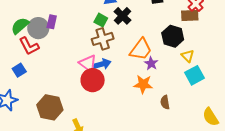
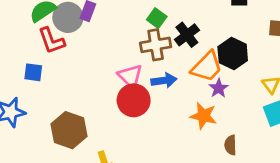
black cross: (122, 16) -> (187, 35), moved
black hexagon: (173, 36) -> (233, 54), moved
blue arrow: (102, 64) -> (164, 80), moved
blue square: (19, 70) -> (33, 72), turned 32

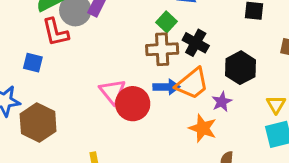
black cross: (187, 35) -> (196, 43), turned -30
orange trapezoid: (207, 67) -> (192, 84), moved
pink triangle: (130, 76) -> (112, 92), moved
brown hexagon: (69, 130) -> (38, 123), moved

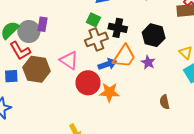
pink triangle: (112, 92) -> (69, 60), moved
brown hexagon: (38, 123) -> (37, 69), moved
orange star: (203, 128) -> (109, 92), moved

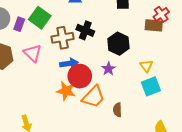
green square: (93, 20) -> (40, 18), moved, size x1.5
purple rectangle: (43, 24) -> (19, 24), moved
orange trapezoid: (124, 56) -> (93, 97), moved
red circle: (88, 83) -> (80, 76), moved

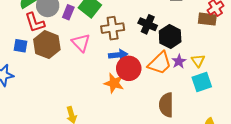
black cross: (85, 30) -> (148, 24), moved
purple star: (109, 69) -> (179, 61), moved
orange trapezoid: (93, 97) -> (160, 63), moved
brown semicircle: (117, 110) -> (166, 105), size x1.6

